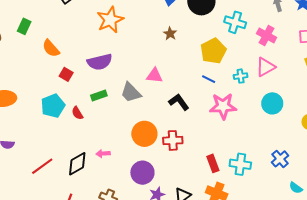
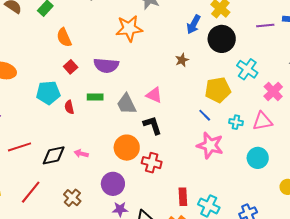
black L-shape: (179, 102) -> (152, 125), moved

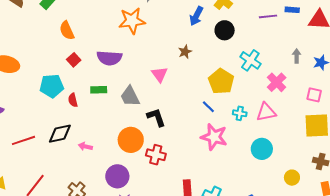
black circle: (222, 39) -> (225, 30), size x0.7
yellow pentagon: (218, 90) -> (221, 81), turned -30
pink triangle: (154, 95) -> (159, 74), moved, turned 30
black diamond: (54, 155) -> (60, 134), moved

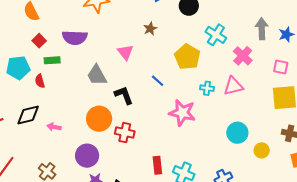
gray arrow: (297, 56) -> (262, 29), size x1.5
green rectangle: (99, 90) -> (52, 60), moved
blue line: (208, 107) -> (158, 81), moved
cyan circle: (262, 149) -> (237, 133), moved

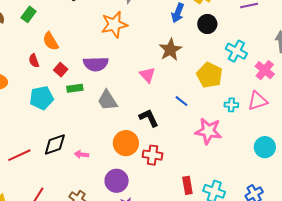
brown star: (150, 29) -> (170, 50), size x1.6
gray trapezoid: (97, 75) -> (107, 100), moved
red semicircle: (40, 81) -> (34, 61), moved

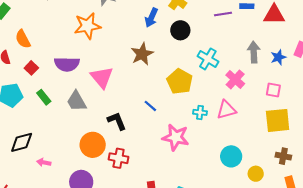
pink triangle: (147, 75) -> (102, 77), moved, size x1.4
green rectangle: (75, 88) -> (44, 97), moved, turned 56
pink arrow: (81, 154) -> (44, 162), moved

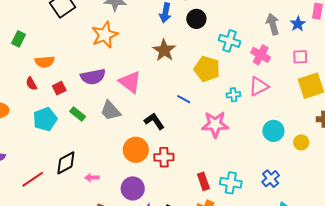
orange semicircle: (23, 39) -> (45, 62), turned -54
red square: (31, 68) -> (59, 88), turned 32

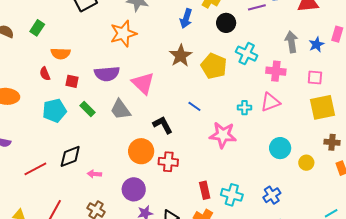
black circle: (196, 19) -> (226, 23), moved
pink cross: (261, 55) -> (276, 71), turned -30
yellow pentagon: (207, 69) -> (214, 66), moved
red square: (59, 88) -> (72, 81), turned 32

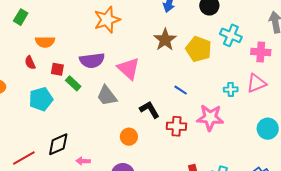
green rectangle: (87, 109) -> (73, 83), moved
orange circle: (141, 151) -> (129, 137), size x0.7
red cross: (168, 162) -> (176, 126), moved

